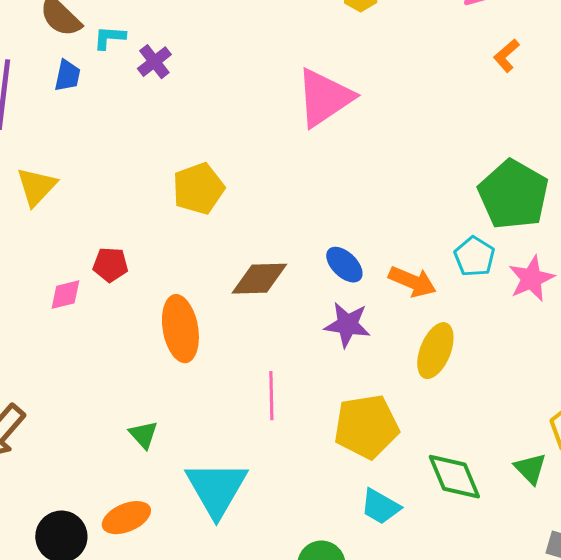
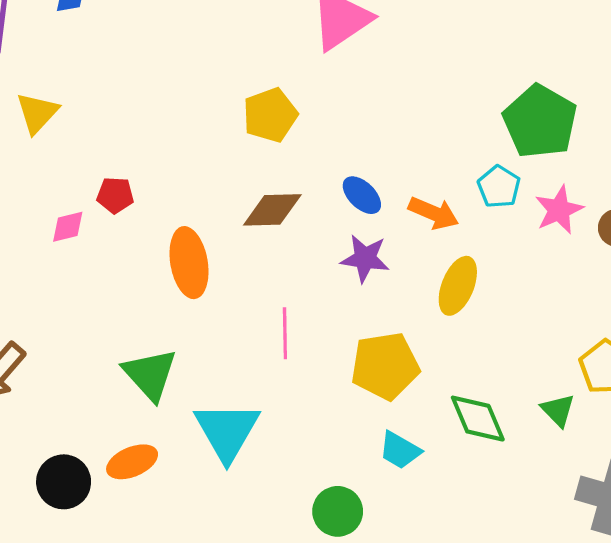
yellow pentagon: (198, 189) -> (270, 115), moved
green triangle: (143, 435) -> (150, 374), size x1.8

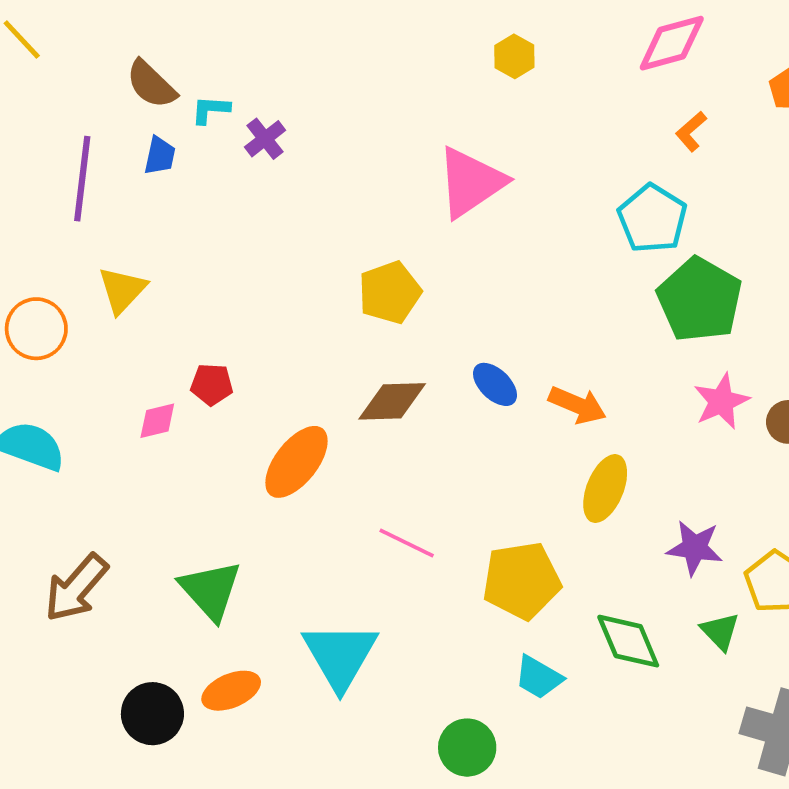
cyan pentagon: (499, 187) -> (652, 219), moved, size x1.4
purple star: (365, 258) -> (695, 548), moved
orange ellipse: (189, 263) -> (296, 462), turned 48
pink line: (285, 333) -> (407, 543), turned -63
green triangle: (150, 374) -> (211, 590), moved

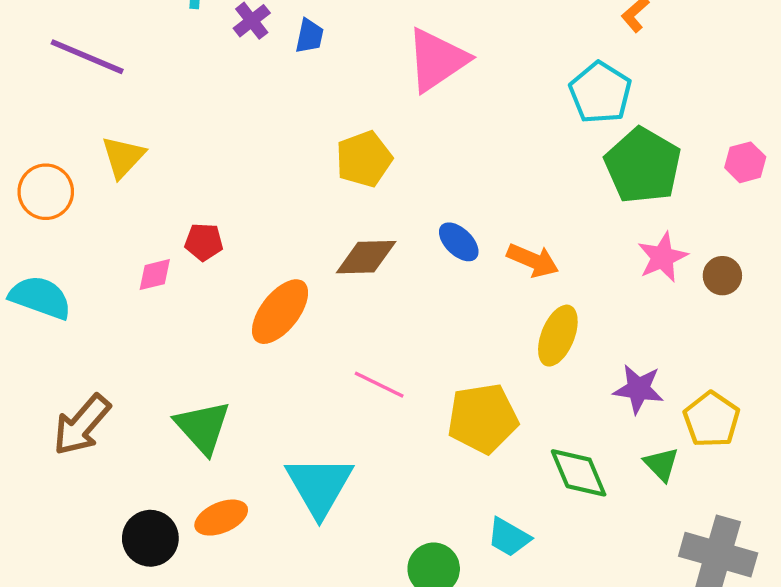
blue trapezoid: (160, 156) -> (309, 36), moved
purple line: (82, 179) -> (87, 57), turned -74
cyan trapezoid: (539, 677) -> (509, 537), moved

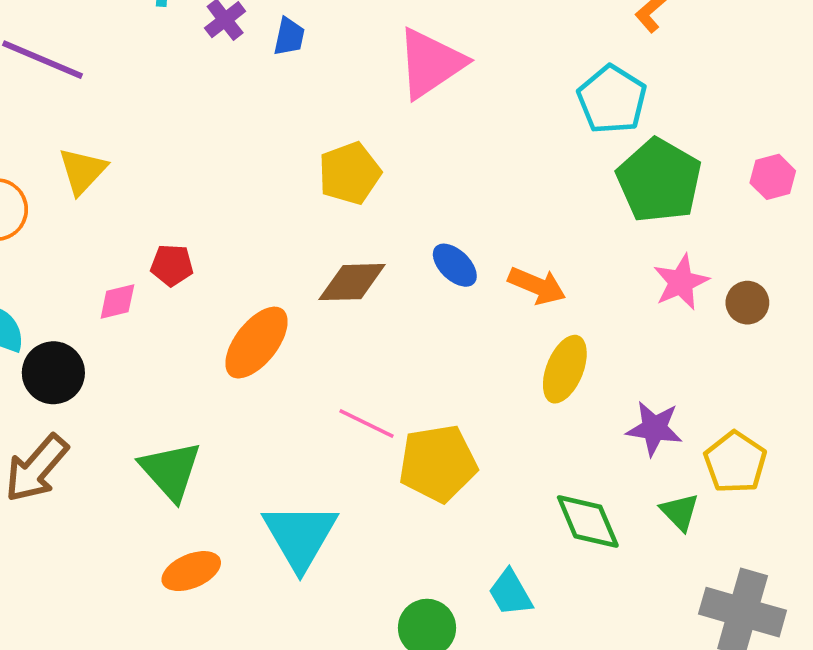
yellow pentagon: (483, 418) -> (438, 463), moved
cyan trapezoid: (509, 537) -> (510, 593), turned 30
black circle: (150, 538) -> (53, 373), moved

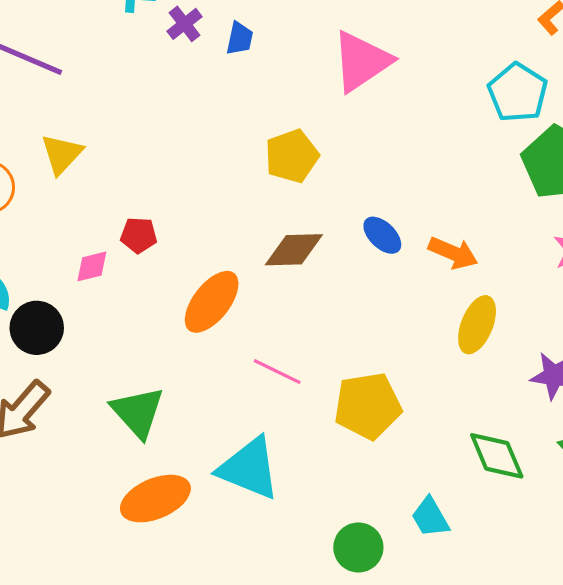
pink line: (367, 424) -> (277, 372), moved
cyan triangle: (300, 536) -> (249, 468), turned -38
orange ellipse: (191, 571) -> (155, 499), size x1.4

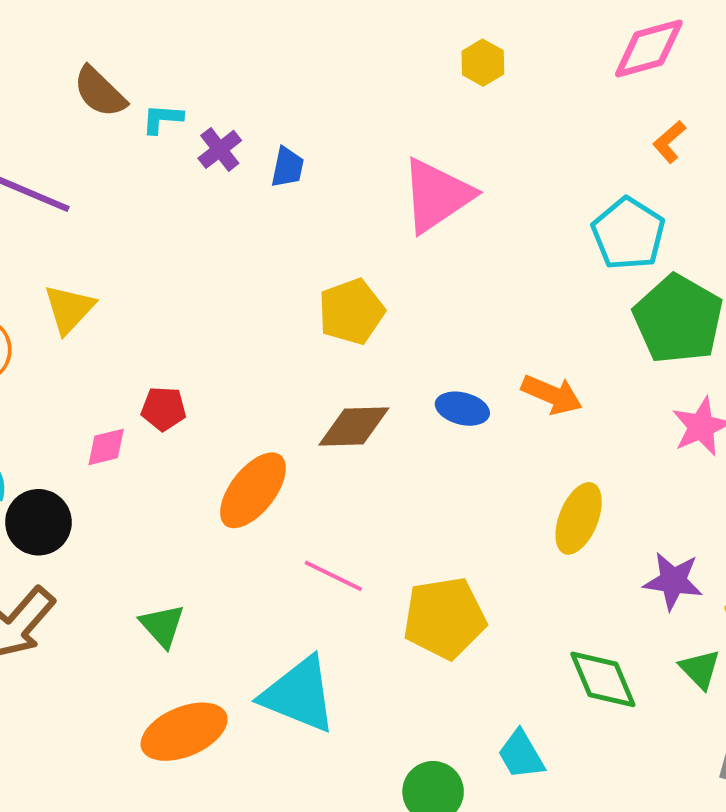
blue ellipse: (382, 235) -> (462, 409), turned -30
orange arrow: (453, 253) -> (552, 395), moved
green triangle: (138, 412) -> (162, 626), size x0.7

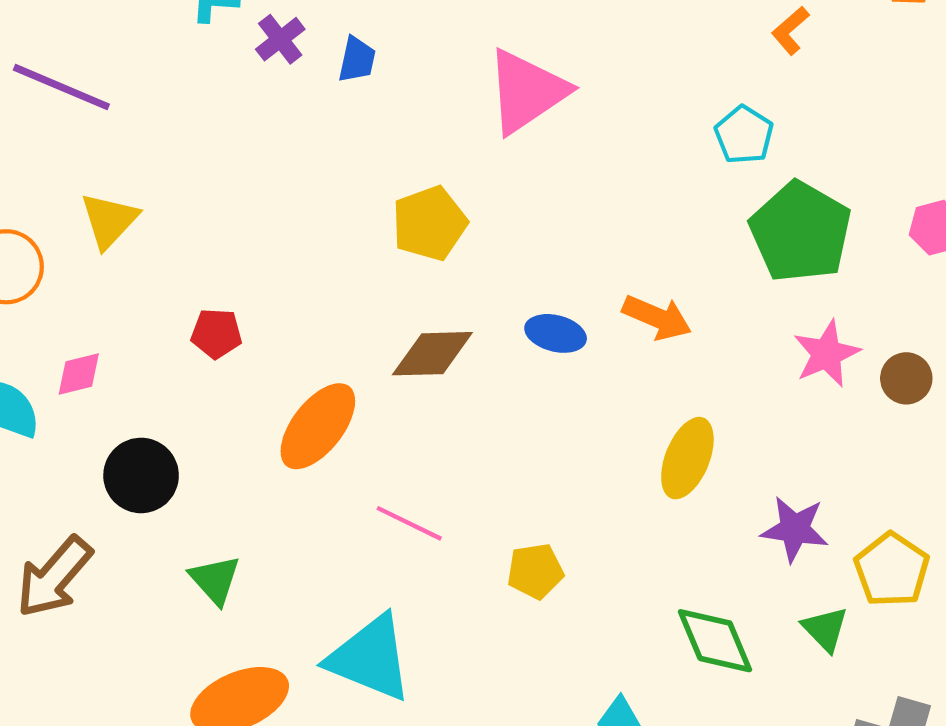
cyan pentagon: (628, 234) -> (744, 135), size x0.7
pink diamond: (106, 447) -> (79, 374), moved
black circle: (38, 522) -> (141, 475), moved
yellow pentagon: (445, 618) -> (535, 571), size x0.6

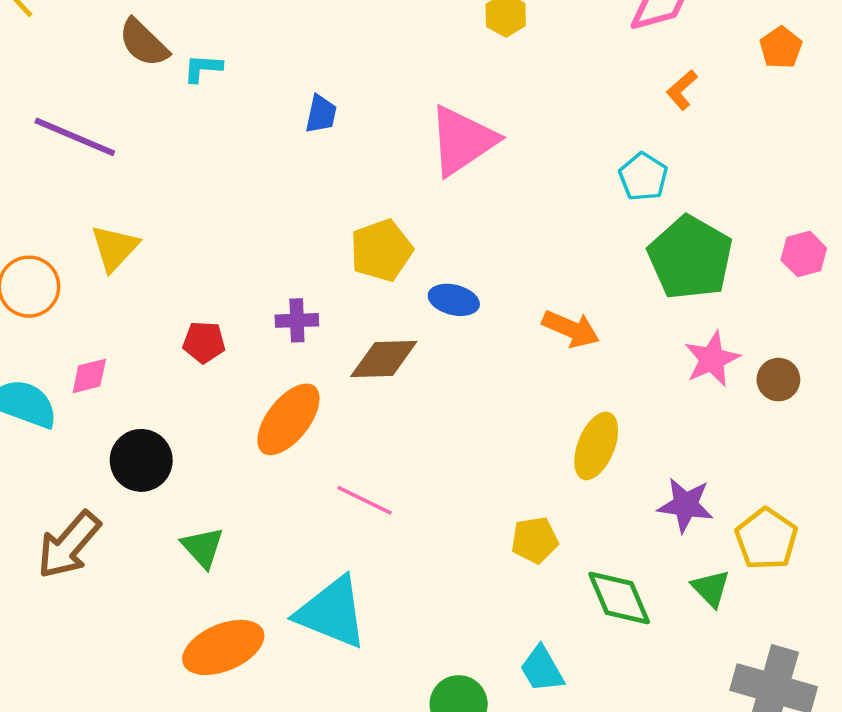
purple cross: (280, 39) -> (297, 320), moved, turned 36
blue ellipse: (556, 333) -> (454, 300), moved
yellow pentagon: (535, 571) -> (535, 540), moved

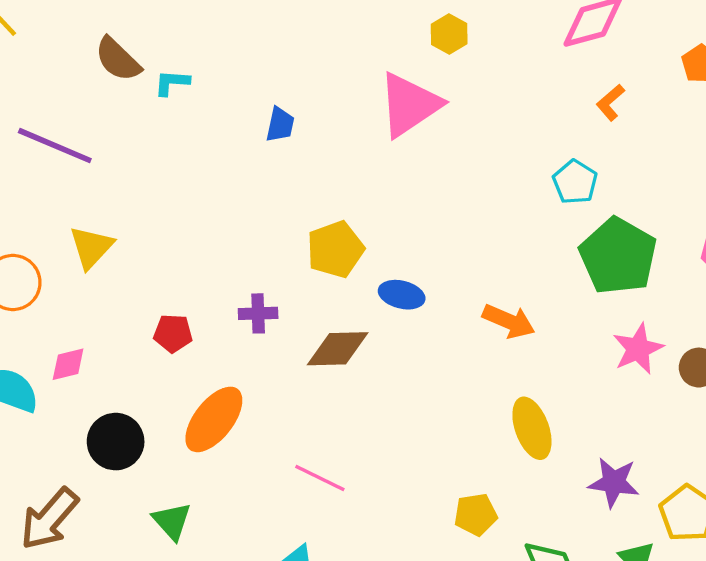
pink triangle: (462, 141) -> (409, 105), moved
orange ellipse: (288, 419) -> (214, 419), moved
yellow ellipse: (596, 446) -> (532, 428), turned -42

